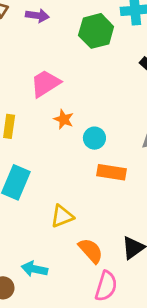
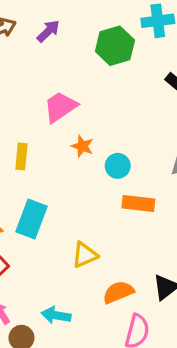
purple arrow: (37, 16) -> (48, 31), turned -50
orange semicircle: (91, 251) -> (118, 292), turned -68

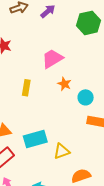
cyan rectangle: (32, 219) -> (35, 139), moved, turned 50

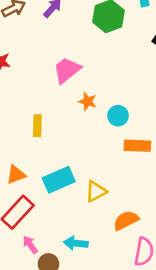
yellow rectangle: (26, 88) -> (37, 126), moved

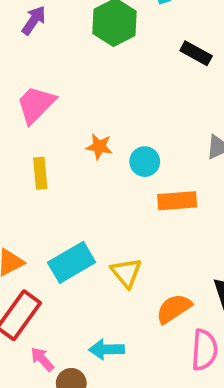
pink trapezoid: (67, 70) -> (36, 105), moved
yellow rectangle: (37, 126) -> (40, 173), moved
yellow triangle: (96, 191) -> (126, 273), turned -35

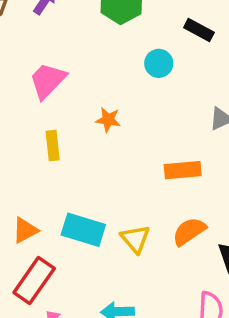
cyan circle: (145, 162) -> (159, 63), moved
cyan rectangle: (72, 262) -> (83, 230), turned 48
orange semicircle: (174, 309) -> (189, 231), moved

